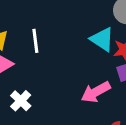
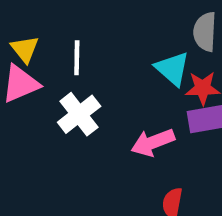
white cross: (21, 101) -> (79, 114), moved, size x1.4

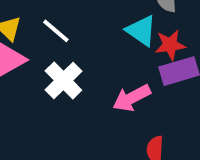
white line: (77, 58) -> (56, 31), turned -44

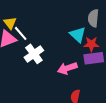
white line: (56, 31) -> (21, 33), moved

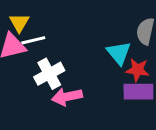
white line: (21, 33) -> (33, 40), turned -70
pink arrow: (67, 68) -> (67, 97), moved

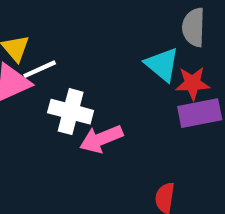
white cross: (49, 74) -> (71, 112), turned -36

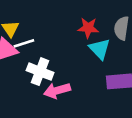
red star: (193, 83) -> (88, 28), moved

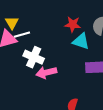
cyan triangle: (100, 49) -> (81, 41), turned -30

